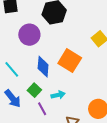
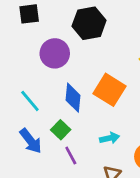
cyan arrow: (58, 95) -> (110, 138), moved

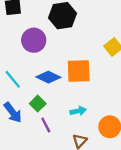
orange square: (110, 90) -> (79, 71), turned -35
blue diamond: (73, 98) -> (48, 77), turned -70

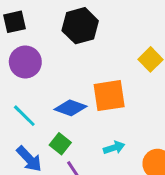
purple circle: (34, 40) -> (25, 62), moved

